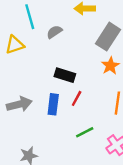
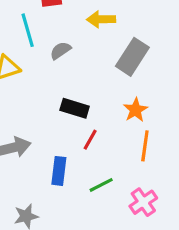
orange star: (110, 66) -> (136, 110), moved
blue rectangle: (53, 104) -> (59, 171), moved

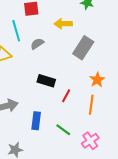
orange star: (136, 110) -> (97, 80), moved
red line: (90, 140) -> (66, 96), moved
green line: (101, 185) -> (63, 130), turned 63

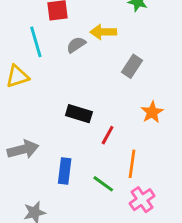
gray semicircle: (37, 44) -> (76, 45), moved
gray rectangle: (83, 48) -> (132, 66), size x0.7
orange line: (91, 105) -> (132, 164), moved

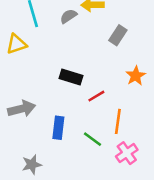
red line: (108, 135) -> (96, 96), turned 30

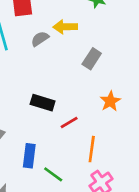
green line: (93, 139) -> (53, 174), moved

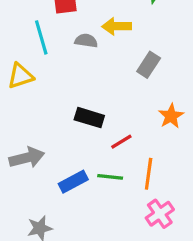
gray semicircle: (40, 39) -> (86, 41), turned 42
blue rectangle: (29, 156) -> (73, 182), turned 55
green line: (53, 174) -> (110, 177), moved, turned -30

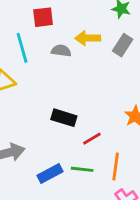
gray rectangle: (149, 65) -> (123, 45), moved

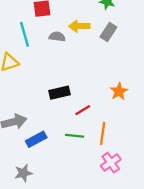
black rectangle: (64, 118) -> (59, 93), turned -30
blue rectangle: (50, 173) -> (36, 139), moved

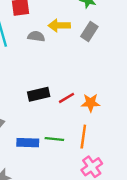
orange star: (119, 91) -> (91, 103), moved, turned 30
red line: (83, 110) -> (66, 98), moved
blue rectangle: (36, 139) -> (28, 143), moved, turned 30

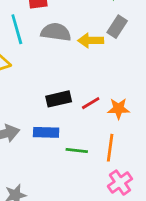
yellow arrow: (59, 25) -> (91, 40), moved
gray semicircle: (36, 36) -> (56, 32), size x1.5
blue rectangle: (28, 143) -> (46, 132), moved

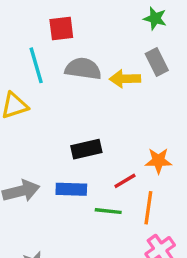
gray rectangle: (117, 27) -> (157, 62), turned -60
red line: (91, 103) -> (125, 181), moved

